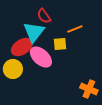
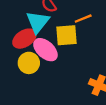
yellow square: (60, 44) -> (67, 35), size x1.5
yellow circle: (13, 69) -> (29, 63), moved

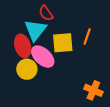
orange line: (83, 19) -> (87, 36), moved, turned -49
red ellipse: (24, 39) -> (23, 46), turned -75

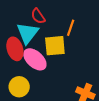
orange line: (87, 36) -> (71, 28), moved
yellow circle: (27, 69) -> (19, 87), moved

